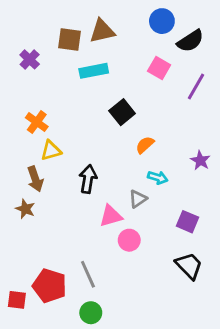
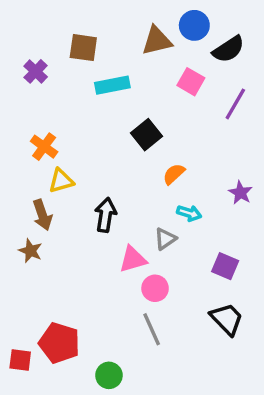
brown triangle: (102, 31) -> (157, 41), moved
gray line: (88, 274) -> (152, 329), moved

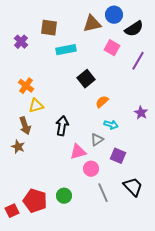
purple square: (225, 266) -> (118, 156), moved
gray line: (152, 329) -> (103, 193), moved
red square: (20, 360) -> (12, 211), turned -32
green circle: (109, 375) -> (64, 196), moved

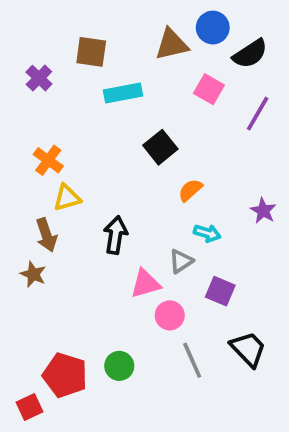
red square: (12, 211) -> (30, 407), moved

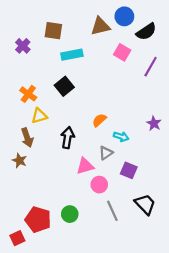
black square: (160, 147) -> (64, 86), moved
orange semicircle: (190, 190) -> (99, 120), moved

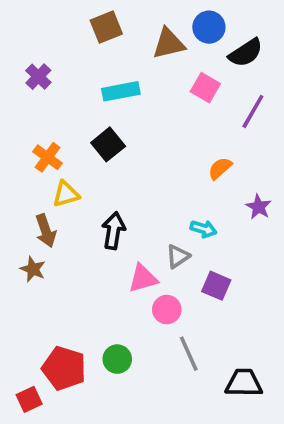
brown square: (53, 31) -> (106, 27), moved, turned -30
orange semicircle: (99, 120) -> (220, 168), moved
black trapezoid: (145, 204) -> (244, 383), moved, turned -45

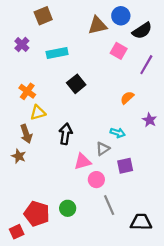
brown square: (106, 27) -> (43, 16), moved
cyan rectangle: (121, 91) -> (57, 53), moved
black square: (108, 144) -> (76, 84), moved
purple square: (216, 286) -> (125, 166), turned -35

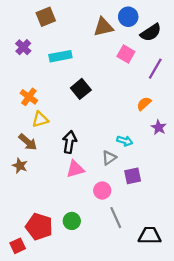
orange semicircle: (127, 98) -> (144, 104), moved
brown arrow: (26, 134) -> (28, 142), turned -30
pink triangle: (83, 161) -> (75, 169), moved

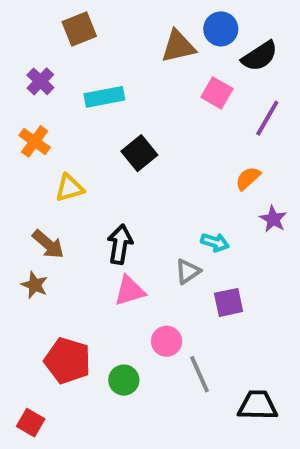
orange cross: (29, 97) -> (35, 141), moved
yellow triangle: (40, 119) -> (70, 188), moved
pink circle: (102, 191) -> (166, 341), moved
red pentagon: (39, 227) -> (68, 361), moved
red square: (18, 246) -> (31, 423), turned -35

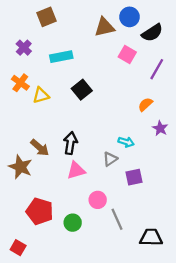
yellow triangle: (70, 188) -> (41, 95), moved
brown arrow: (48, 244) -> (40, 148), moved
brown star: (35, 285) -> (20, 167), size x1.5

